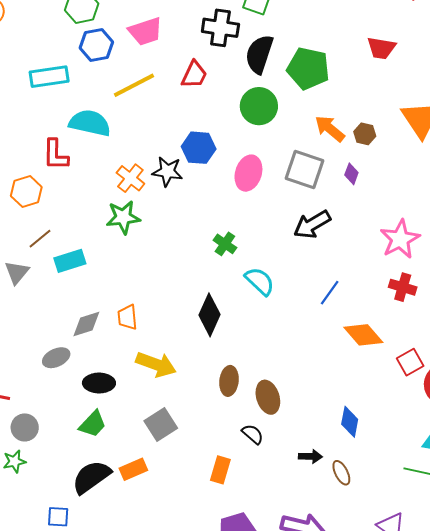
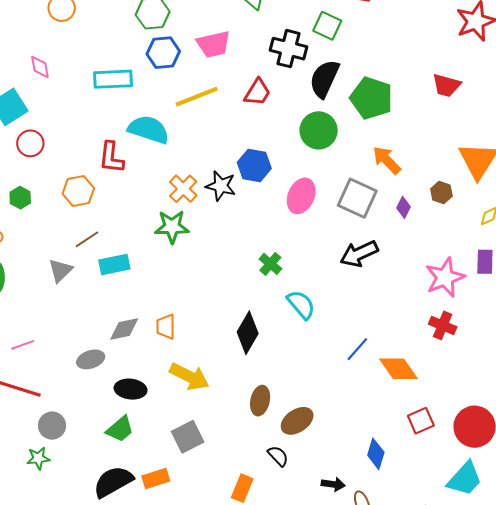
brown hexagon: (365, 134) -> (441, 193), moved
blue line: (330, 293) -> (357, 349), moved
red square: (410, 362) -> (421, 421), moved
brown ellipse: (268, 397) -> (297, 421), turned 68

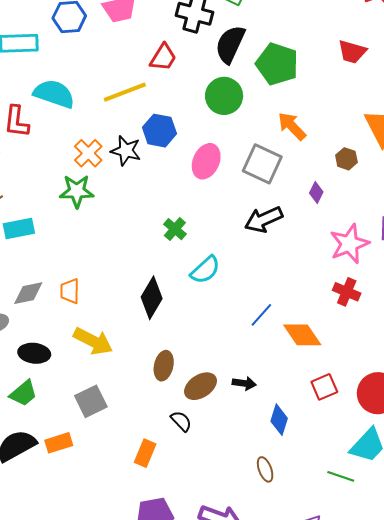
yellow line: (197, 97) -> (125, 92), moved
purple diamond: (404, 207) -> (316, 193), moved
cyan semicircle: (301, 305) -> (205, 270), turned 88
black arrow: (333, 484) -> (244, 383), moved

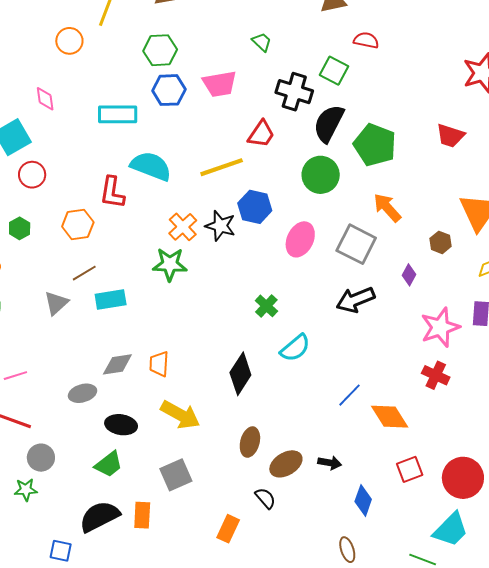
orange rectangle: (59, 443) -> (142, 515), turned -72

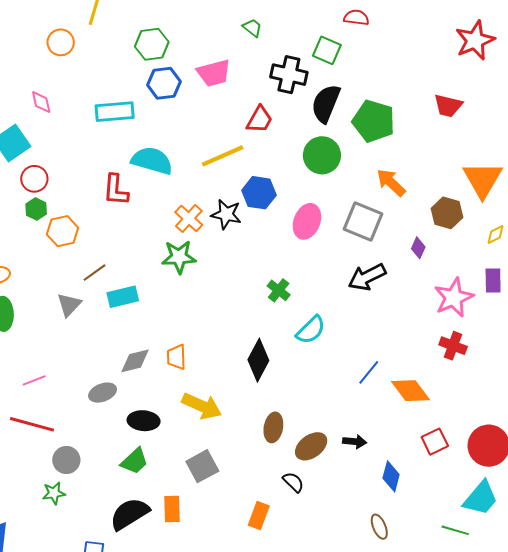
orange hexagon: (78, 224) -> (63, 231), moved
green hexagon: (20, 228) -> (36, 209), moved
brown hexagon: (441, 242) -> (447, 213), size x1.4

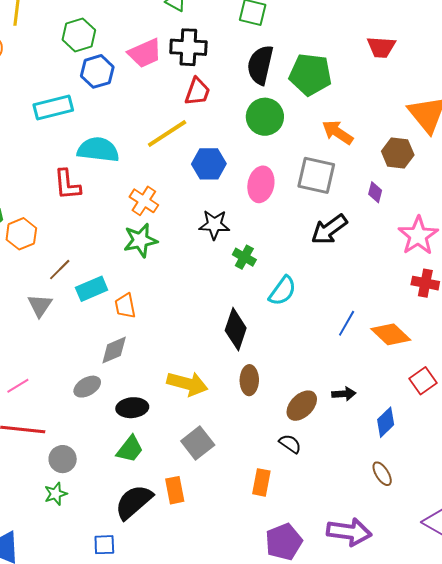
black cross: (289, 75) -> (188, 47), moved
black star: (226, 214) -> (214, 225), moved
orange trapezoid: (176, 357) -> (125, 306), moved
brown ellipse: (273, 427) -> (249, 380), moved
blue diamond: (391, 476) -> (386, 422), turned 40

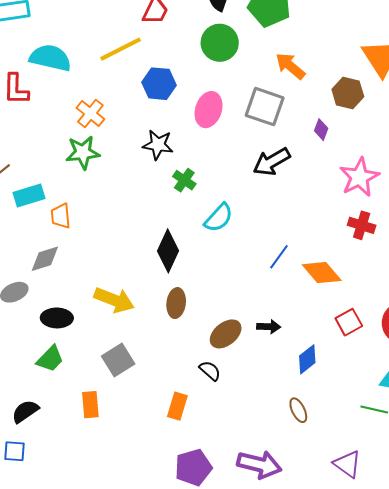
black semicircle: (134, 502) -> (25, 411), moved, size x0.7

